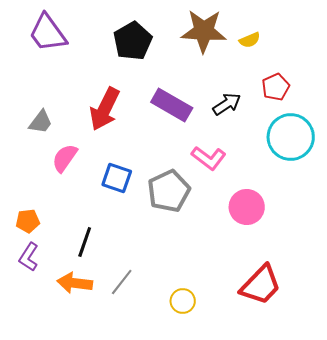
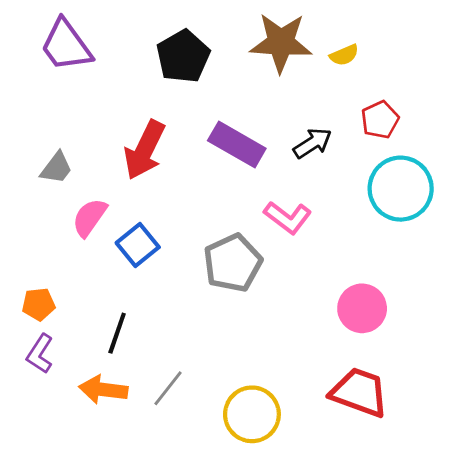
blue square: (117, 178) -> (138, 245), moved, turned 32
pink circle: (247, 207) -> (362, 308), moved
red trapezoid: (261, 285) -> (359, 392), turned -114
yellow circle: (183, 301) -> (252, 414), size x1.6

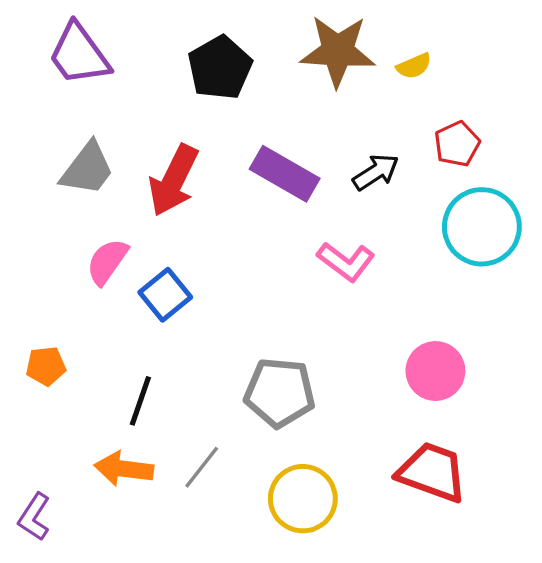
gray trapezoid: (56, 168) -> (87, 169), moved, size x1.4
gray pentagon: (233, 263) -> (280, 393), moved, turned 30
purple L-shape: (40, 354) -> (34, 517), moved

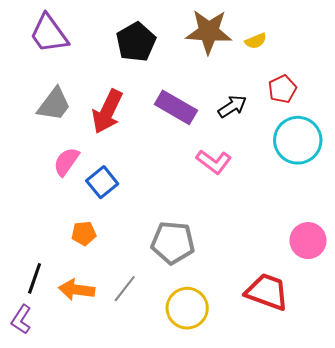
orange pentagon: (46, 366) -> (84, 233), moved
pink circle: (435, 371) -> (308, 241), moved
black line: (140, 401) -> (35, 278), moved

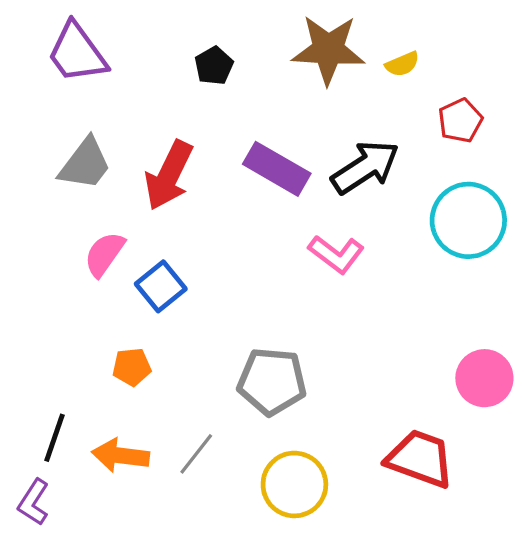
black pentagon: (136, 42) -> (214, 66), size x0.6
red pentagon: (282, 89) -> (460, 121), moved
black arrow: (232, 106) -> (365, 167), size x1.5

